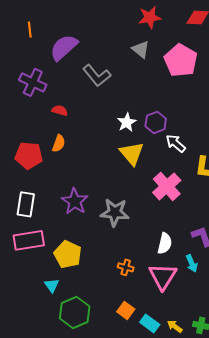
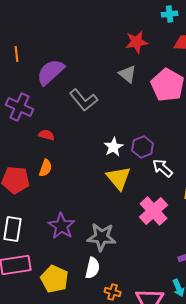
white semicircle: (165, 243) -> (93, 268), moved

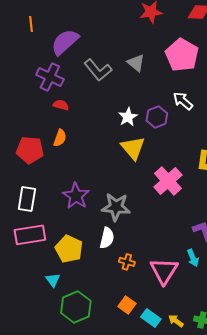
gray triangle: (128, 74) -> (136, 63), moved
purple cross: (20, 107) -> (50, 77), moved
white arrow: (163, 168) -> (183, 101), moved

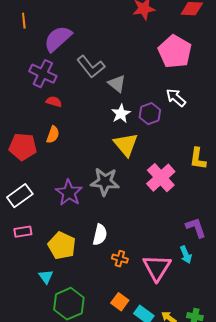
gray triangle: (136, 63) -> (117, 84), moved
white rectangle: (27, 199) -> (20, 196), turned 45
gray star: (116, 207) -> (105, 182), moved
pink rectangle: (30, 235) -> (23, 232), size x0.6

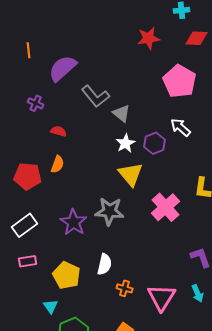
purple cross: (43, 74) -> (36, 103), moved, size x0.6
cyan arrow: (186, 255) -> (198, 293), moved

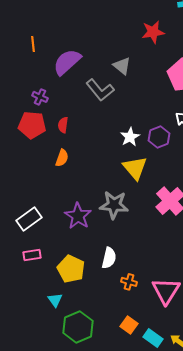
gray triangle: (122, 113) -> (122, 66), moved
red semicircle: (59, 131) -> (63, 125), turned -98
red pentagon: (28, 176) -> (32, 125), moved

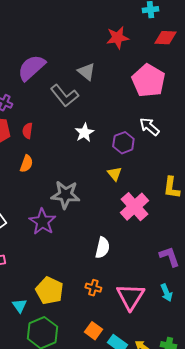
white star: (130, 137) -> (84, 133), moved
yellow triangle: (135, 168) -> (114, 174), moved, size x0.6
gray star: (114, 205) -> (65, 195), moved
white semicircle: (109, 258) -> (102, 248), moved
yellow pentagon: (71, 269) -> (49, 291), moved

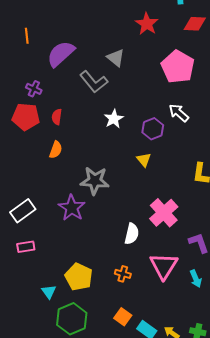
red star: (117, 38) -> (147, 24), turned -30
pink cross: (134, 207) -> (164, 213), moved
pink triangle: (130, 297) -> (164, 266), moved

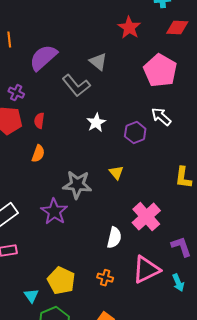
yellow triangle: (144, 160) -> (116, 173), moved
pink triangle: (164, 266) -> (146, 270), turned 32

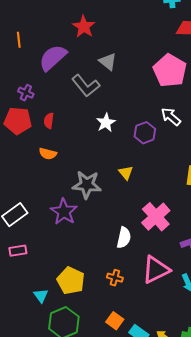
red star: (129, 28) -> (84, 27), moved
orange semicircle: (38, 154) -> (48, 154), turned 84

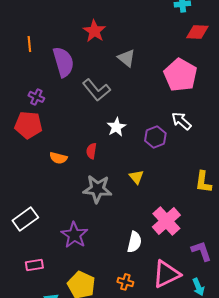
purple semicircle: (53, 58) -> (63, 62), turned 116
gray triangle: (108, 62) -> (126, 58), moved
red semicircle: (49, 121) -> (91, 151), moved
purple star: (64, 212) -> (74, 235), moved
pink rectangle: (18, 251) -> (34, 265), moved

